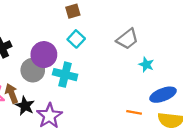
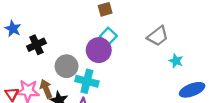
purple circle: (44, 55) -> (99, 50), moved
cyan cross: (65, 75) -> (87, 81), moved

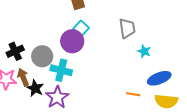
gray trapezoid: (158, 36) -> (127, 28), turned -60
black cross: (36, 45) -> (15, 51), moved

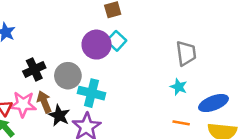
gray trapezoid: (127, 28) -> (186, 53), moved
purple circle: (72, 41) -> (97, 45), moved
cyan star: (144, 51) -> (179, 87), moved

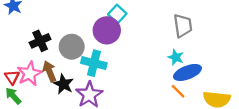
purple circle: (97, 45) -> (107, 30), moved
blue ellipse: (213, 103) -> (187, 72), moved
pink star: (23, 104) -> (30, 74), turned -30
orange line: (181, 123) -> (178, 91), turned 35

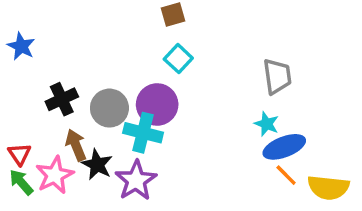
purple circle: (107, 30) -> (157, 104), moved
pink star: (30, 74) -> (55, 175), moved
orange line: (178, 91) -> (286, 175), moved

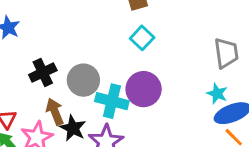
purple circle: (157, 104) -> (144, 89), moved

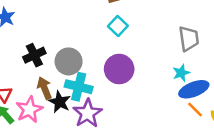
cyan star: (217, 94) -> (181, 73), turned 30
cyan cross: (112, 101) -> (79, 87), moved

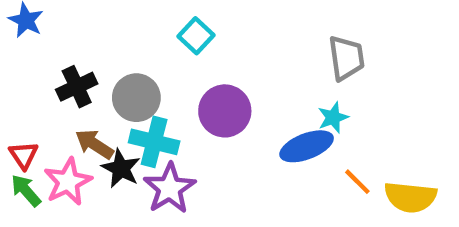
cyan square: (118, 26) -> (196, 36), moved
brown arrow: (44, 88) -> (94, 144), turned -35
blue ellipse: (194, 89) -> (307, 146), moved

